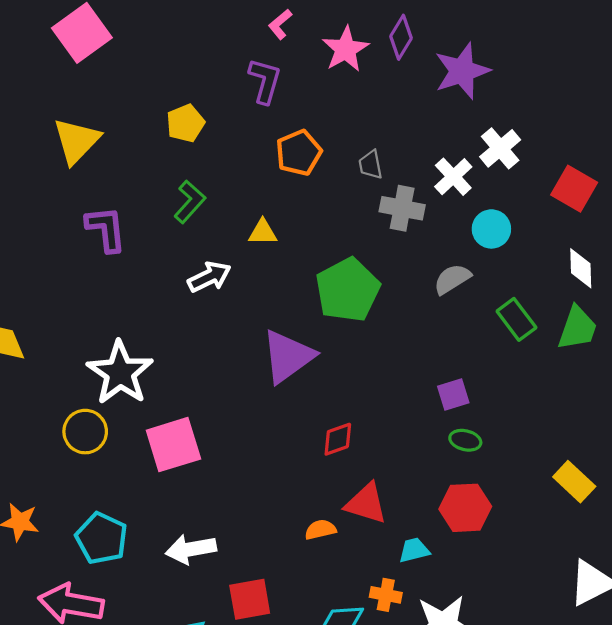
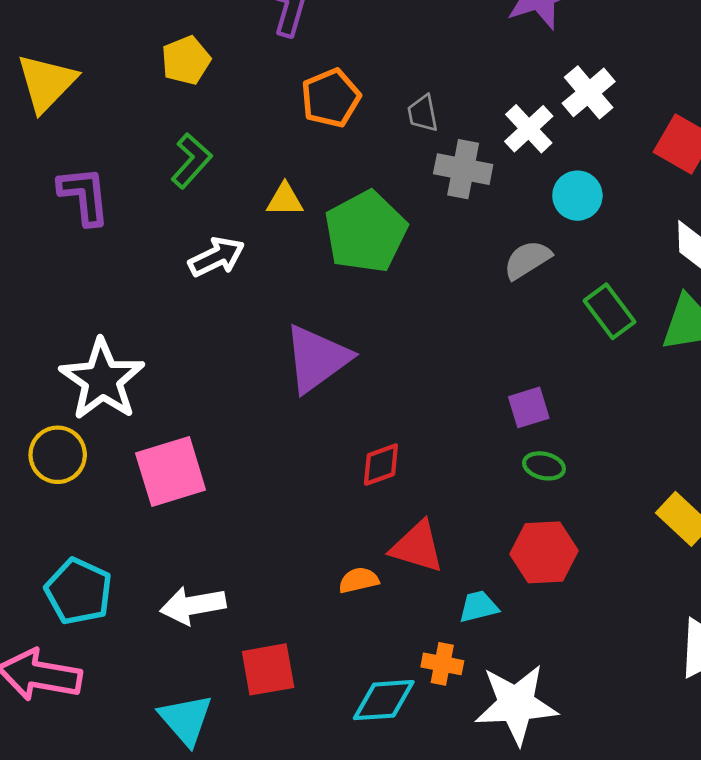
green pentagon: (348, 290) -> (366, 232), moved

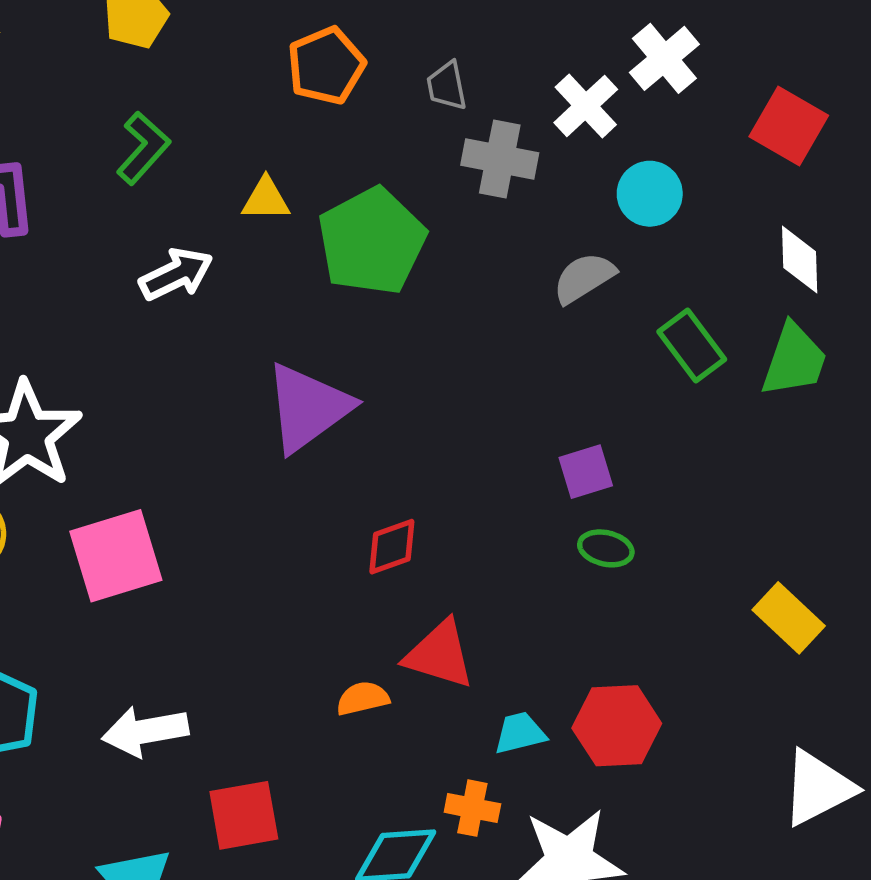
red hexagon: (544, 552) -> (617, 726), moved

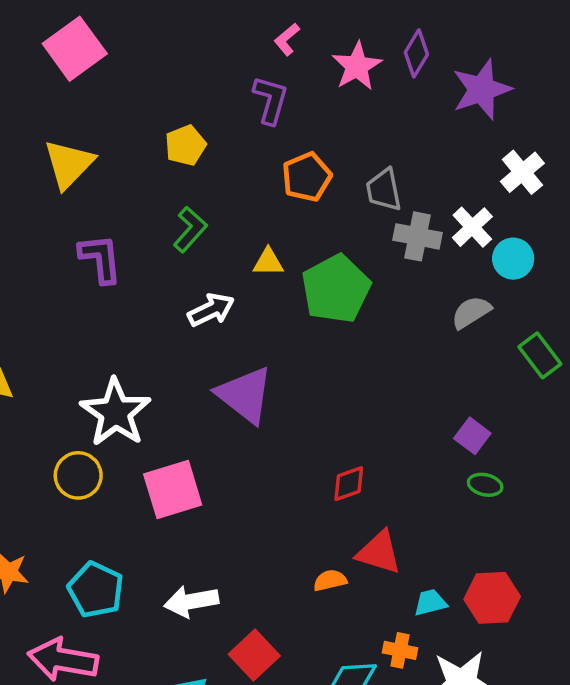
gray trapezoid: (447, 86) -> (384, 190), size x1.4
white cross: (586, 106) -> (472, 227), moved
purple triangle: (308, 408) -> (245, 395), moved, turned -46
purple square: (586, 472) -> (472, 436), turned -36
red square: (244, 815) -> (254, 655), turned -33

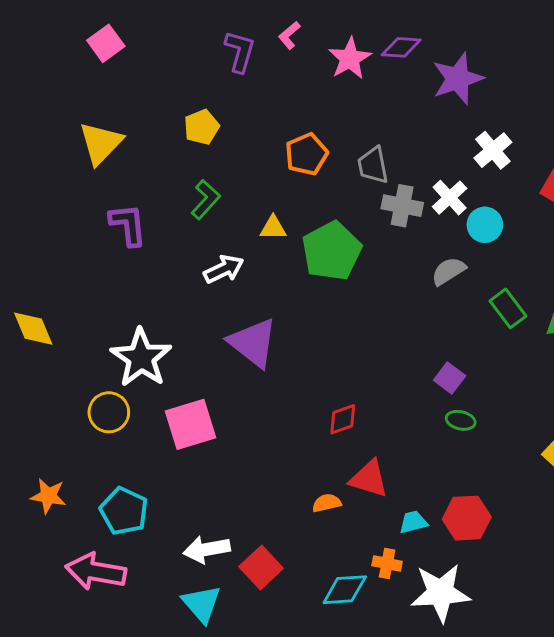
pink square: (75, 49) -> (106, 43), size x0.7
purple diamond: (416, 53) -> (401, 47), turned 63
purple L-shape: (271, 100) -> (240, 51), moved
white arrow: (191, 601) -> (207, 549), moved

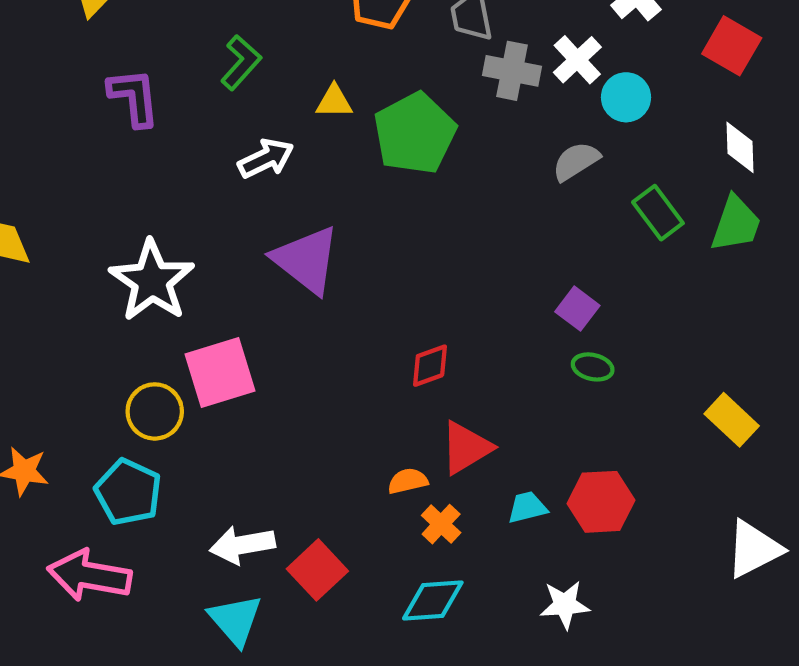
yellow circle: (109, 412) -> (155, 411), moved
red triangle: (369, 479) -> (466, 448), turned -48
orange cross: (387, 563) -> (441, 524), moved, turned 32
white star: (440, 593) -> (565, 605), size x0.6

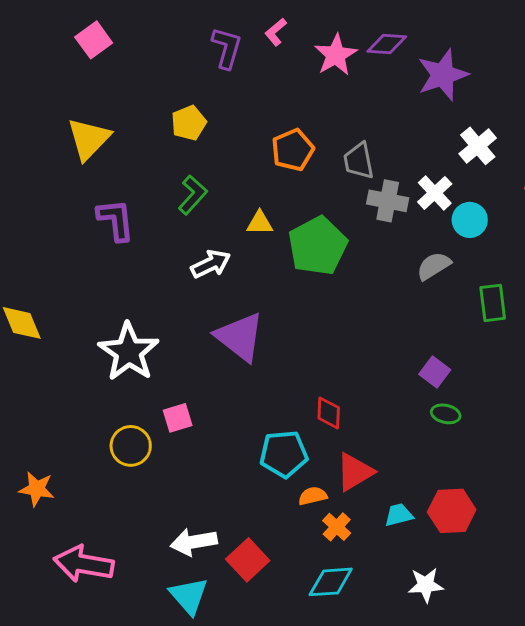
green rectangle: (658, 213) -> (493, 303), turned 30
red diamond: (430, 366) -> (329, 413), turned -68
pink square: (220, 373) -> (178, 418), size x0.6
cyan pentagon: (128, 492) -> (284, 454), moved, turned -30

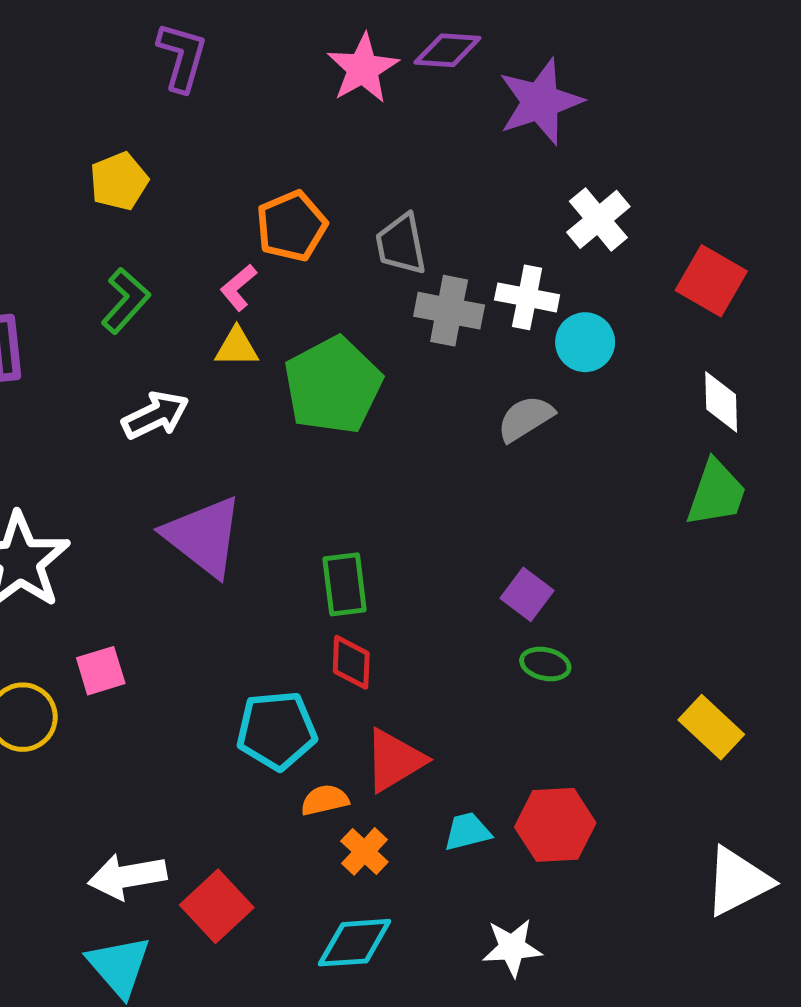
pink L-shape: (276, 32) -> (238, 287), moved
white cross: (435, 193) -> (527, 297), turned -36
green rectangle: (493, 303) -> (345, 584), moved

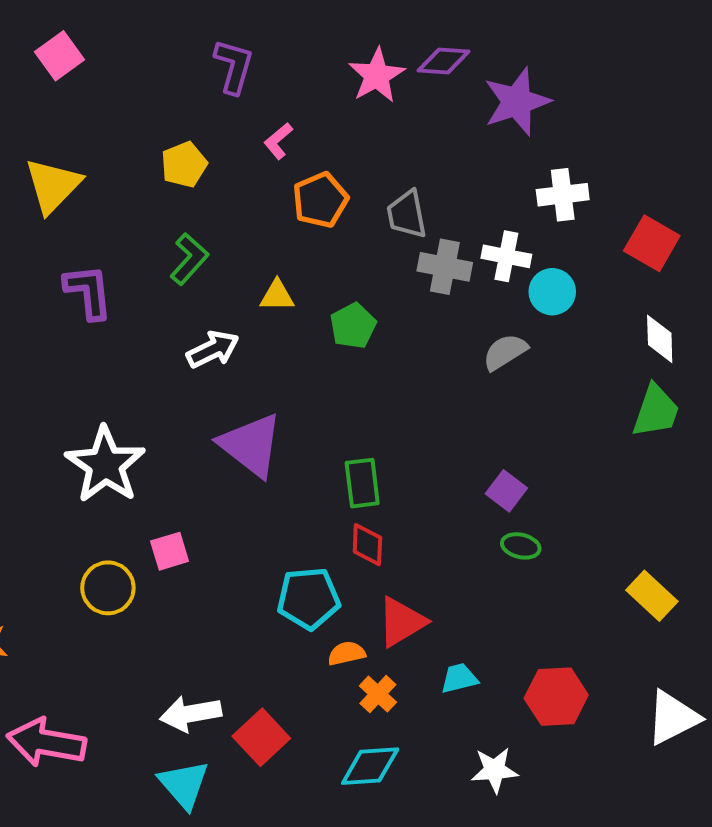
white cross: (598, 219) -> (563, 195), turned 33
pink L-shape: (238, 287) -> (278, 141), moved
green pentagon: (333, 385) -> (353, 326), size x0.6
red hexagon: (555, 825) -> (556, 697), moved

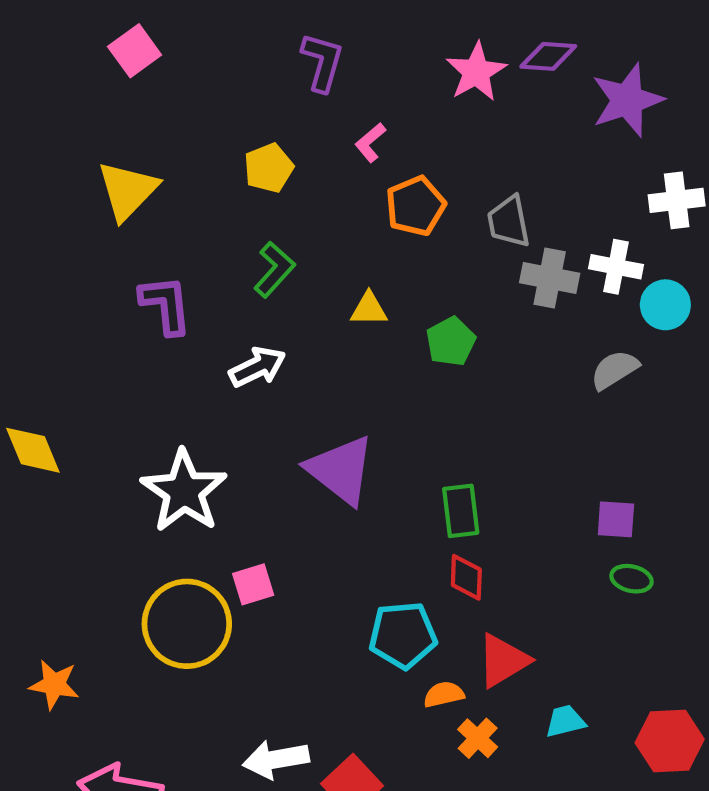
white arrow: (213, 349) -> (257, 367), moved
purple square: (506, 491) -> (616, 519), turned -33
yellow circle: (108, 588) -> (187, 624), size x1.5

